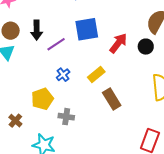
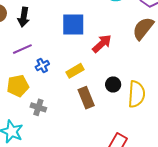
purple line: (56, 44) -> (22, 49), moved
black circle: (146, 47) -> (113, 84), moved

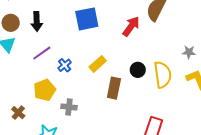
red arrow: (102, 44) -> (131, 26), moved
brown rectangle: (86, 98) -> (114, 88), turned 45

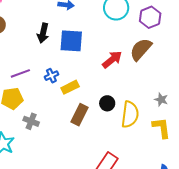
black arrow: (37, 21) -> (43, 33), moved
purple line: (42, 53) -> (20, 73), moved
blue cross: (65, 65) -> (51, 76), moved

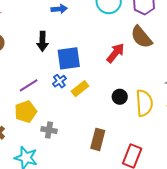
blue square: (71, 41) -> (69, 58), moved
brown semicircle: (141, 49) -> (141, 37), turned -70
brown rectangle: (79, 115) -> (98, 139), moved

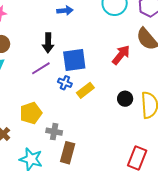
blue cross: (59, 81) -> (65, 83), turned -32
purple line: (29, 85) -> (41, 68), moved
brown rectangle: (98, 139) -> (68, 153), moved

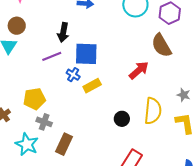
red arrow: (121, 55) -> (139, 70), moved
black circle: (125, 99) -> (122, 119), moved
gray cross: (54, 132) -> (44, 122), moved

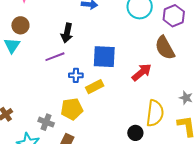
blue square: (86, 54) -> (104, 57), moved
blue cross: (73, 75) -> (76, 75), turned -32
yellow pentagon: (34, 99) -> (72, 109), moved
black circle: (122, 119) -> (135, 133), moved

